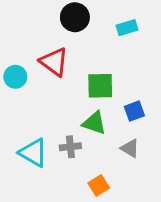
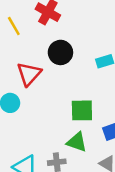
red triangle: (54, 62) -> (29, 74), moved, turned 36

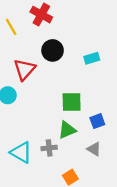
green triangle: (77, 142) -> (67, 130), turned -42

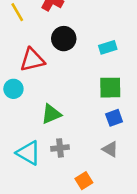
red triangle: (25, 69) -> (32, 60), turned 35
green square: (72, 102) -> (110, 88), moved
green triangle: (67, 130) -> (51, 114), moved

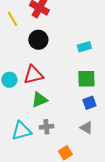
black circle: (64, 39) -> (38, 40), moved
red triangle: (32, 60) -> (33, 75), moved
cyan triangle: (29, 153) -> (21, 131), turned -45

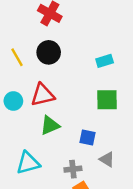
yellow line: (12, 19) -> (17, 57), moved
blue square: (89, 103) -> (88, 137), moved, turned 32
gray cross: (46, 127) -> (73, 169), moved

